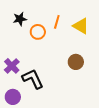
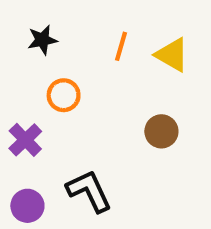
orange circle: (38, 32) -> (64, 95), moved
black L-shape: (33, 79) -> (89, 191), moved

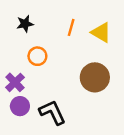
brown circle: (161, 131) -> (95, 77), size x1.5
purple circle: (27, 206) -> (20, 106), moved

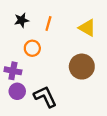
orange line: (71, 27) -> (48, 23), moved
purple cross: (15, 82) -> (13, 71), turned -35

